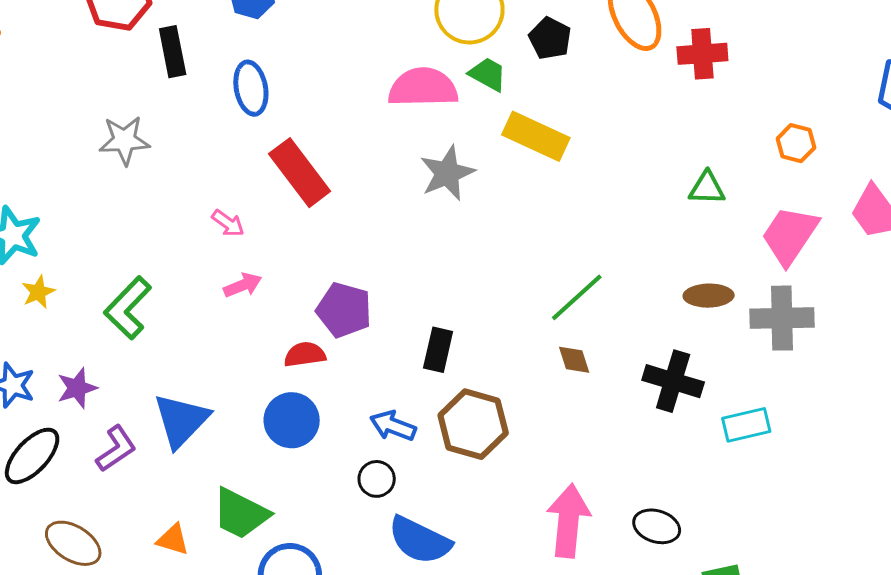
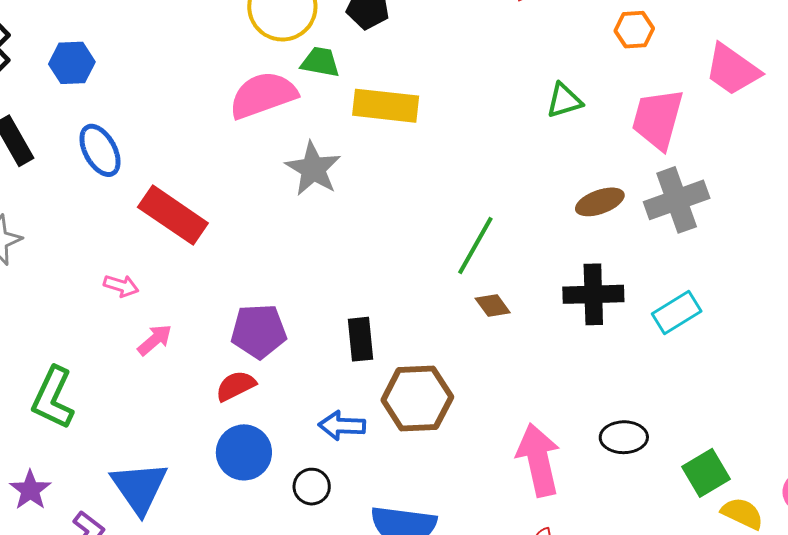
black circle: (377, 479) -> (312, 487), moved

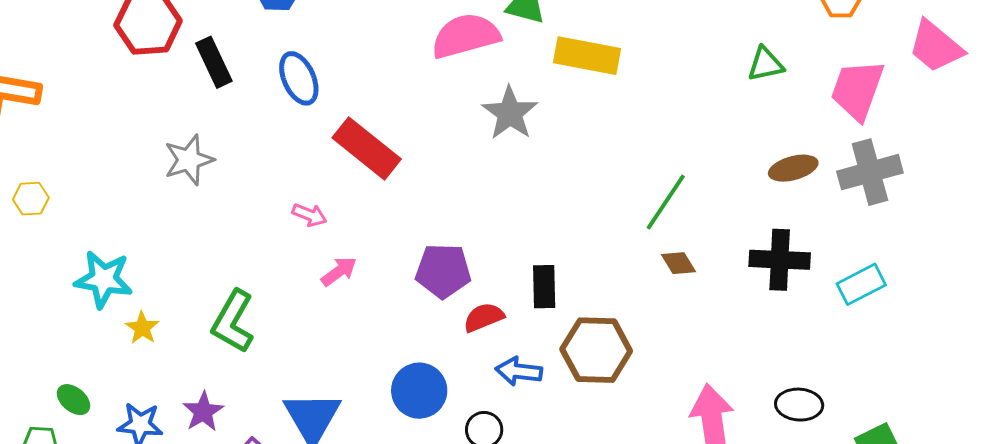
red semicircle: (236, 386) -> (484, 317), moved

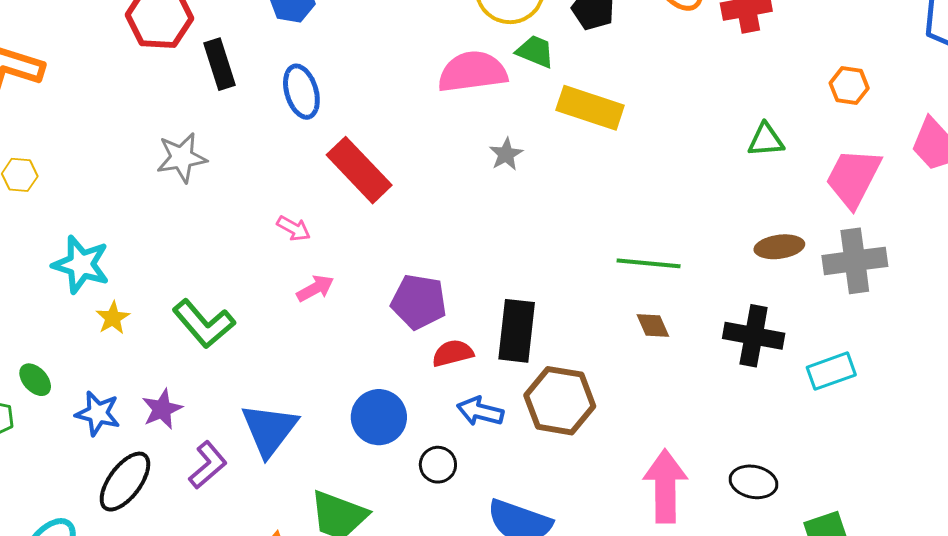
gray star: (510, 113) -> (506, 154), size x0.6
green line: (666, 202) -> (649, 263), turned 54
black rectangle: (544, 287) -> (517, 331), size x1.4
green L-shape: (233, 322) -> (204, 324), turned -78

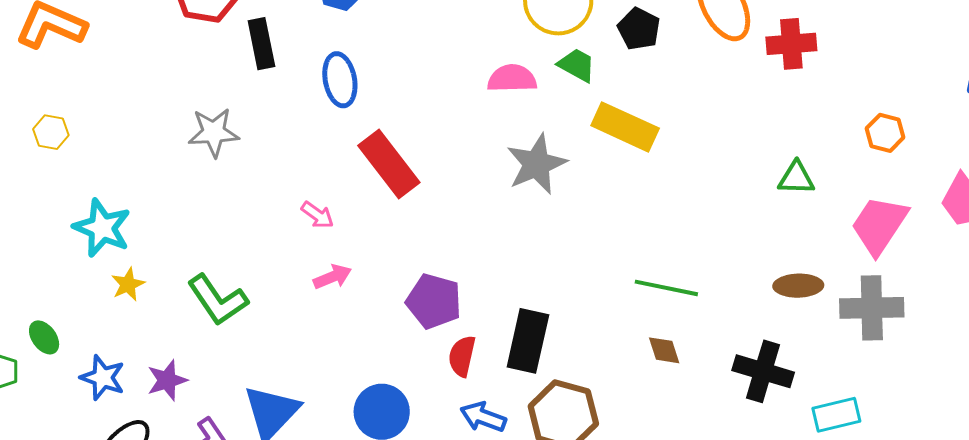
pink semicircle: (472, 72) -> (512, 78), size x0.7
gray star: (506, 154) -> (536, 164), size x1.8
red semicircle: (453, 353) -> (462, 356), turned -69

